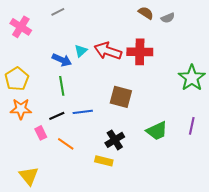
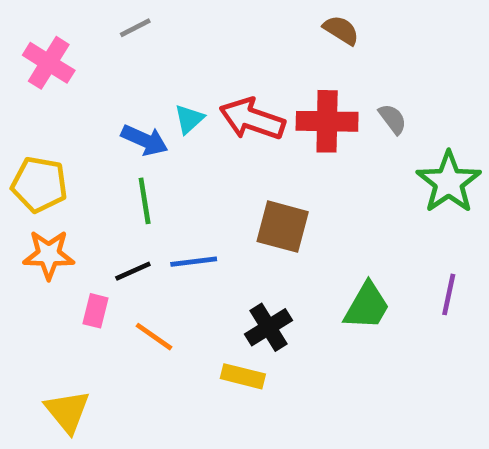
gray semicircle: (168, 18) -> (393, 119), moved, turned -104
yellow pentagon: (17, 79) -> (39, 184), turned -30
green trapezoid: (157, 131) -> (367, 306), turned -35
pink rectangle: (41, 133) -> (95, 311), turned 40

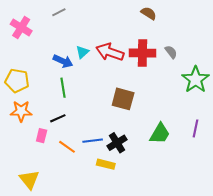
blue line: (194, 262) -> (93, 141), moved

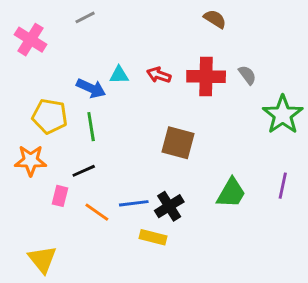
cyan triangle: (82, 52) -> (119, 75), turned 40
red arrow: (110, 52) -> (159, 75), size x0.6
yellow pentagon: (17, 81) -> (50, 116), moved

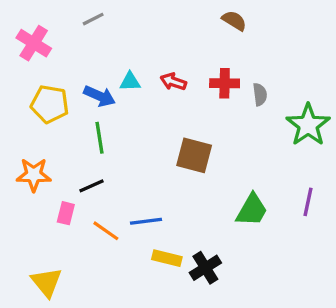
gray semicircle: (247, 75) -> (260, 94), moved, turned 30
red cross: (206, 76) -> (225, 83), size x0.7
yellow pentagon: (50, 116) -> (50, 104), moved
black cross: (169, 206) -> (205, 268), moved

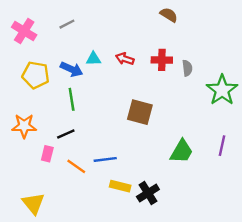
gray line: (93, 19) -> (67, 24), moved

